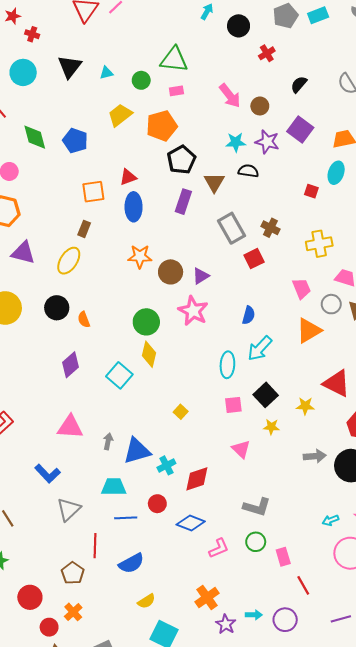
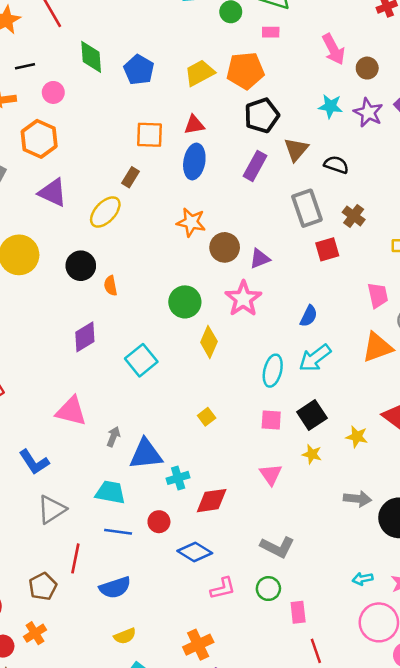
yellow trapezoid: (120, 115) -> (200, 73), moved
black semicircle: (248, 171) -> (336, 165), moved
yellow diamond: (149, 354) -> (209, 342), moved

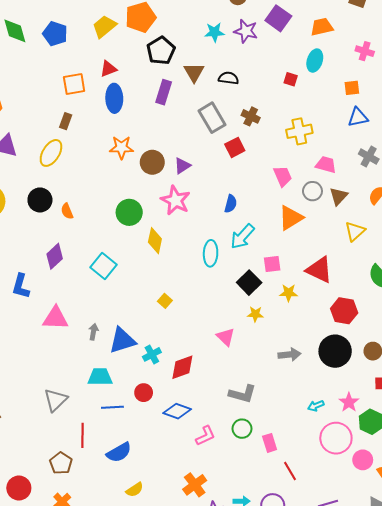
pink square: (271, 420) -> (272, 264), moved
blue L-shape: (34, 462) -> (21, 286), moved, turned 60
gray arrow: (357, 499) -> (289, 355), moved

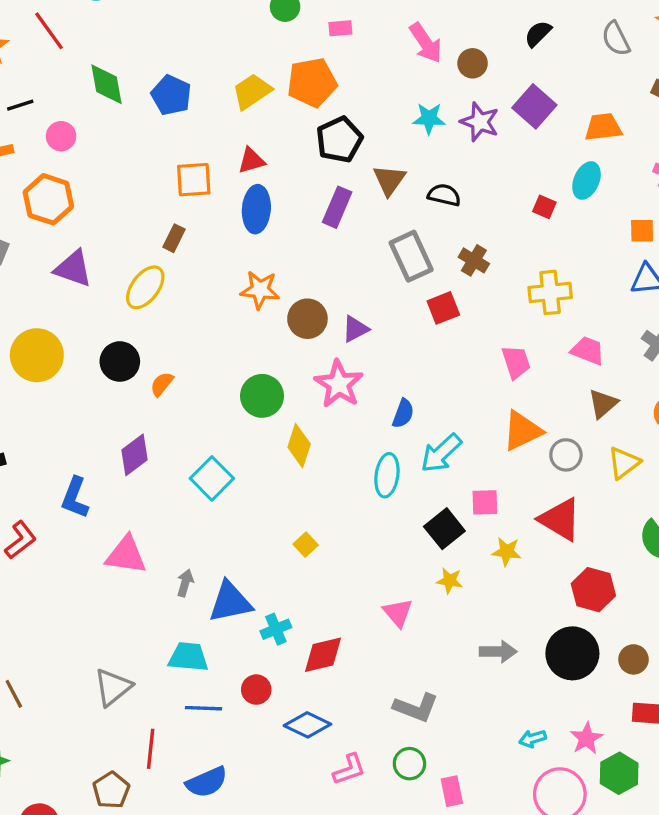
gray circle: (312, 191) -> (566, 455), moved
blue semicircle: (231, 204) -> (403, 413), moved
orange semicircle: (67, 211) -> (162, 384), turned 56

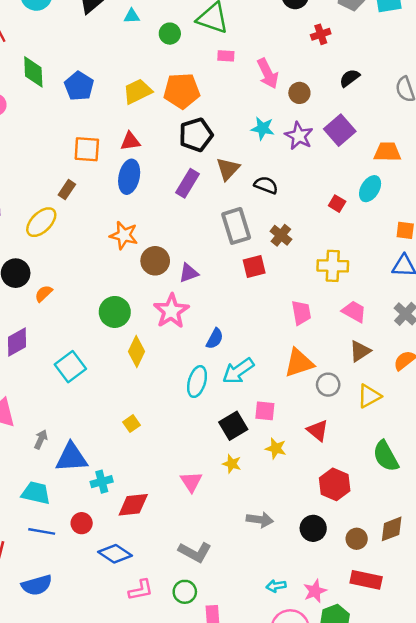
pink rectangle: (340, 28) -> (226, 56), moved
red triangle: (560, 519) -> (318, 430), size x0.7
black circle: (572, 653) -> (313, 528), size x0.7

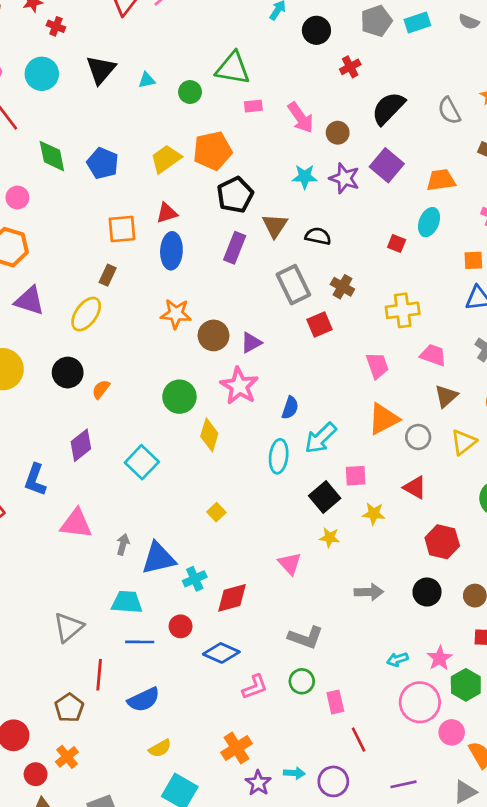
black semicircle: (350, 78) -> (388, 108), size x1.6

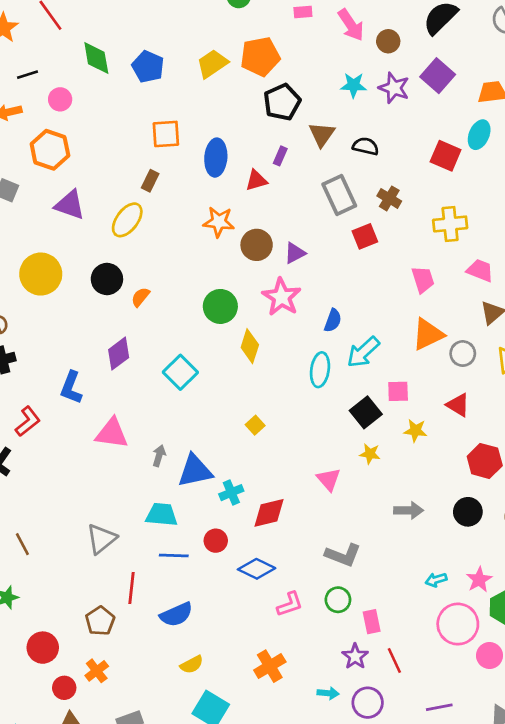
red triangle: (167, 213) -> (256, 180), moved
red square: (397, 244) -> (446, 156), size x1.6
purple rectangle: (235, 248) -> (280, 156), size x0.6
purple star: (258, 783) -> (355, 656), moved

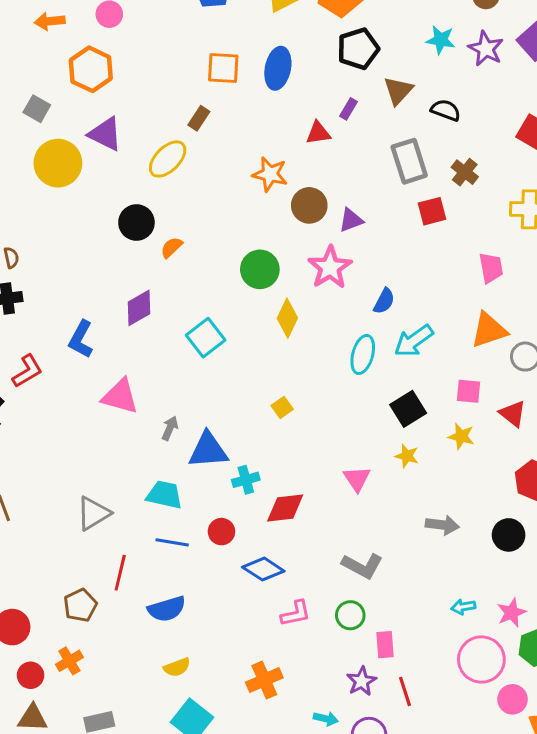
blue ellipse: (216, 158) -> (278, 68), moved
yellow circle: (41, 274) -> (58, 163), moved
pink square: (398, 391) -> (468, 391), moved

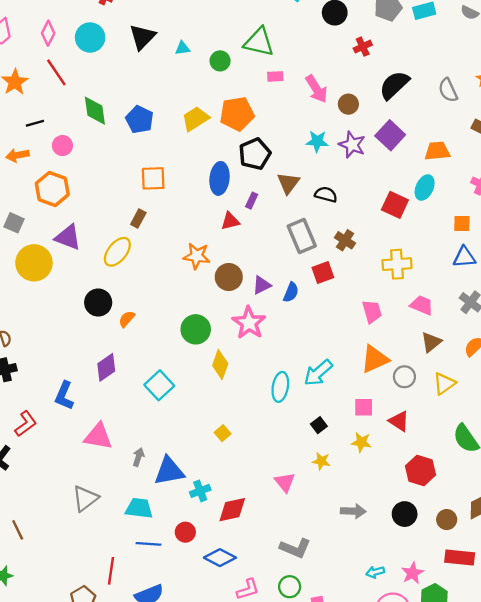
blue ellipse: (278, 68) -> (219, 178), moved
blue semicircle: (384, 301) -> (291, 292), moved
black square: (408, 409) -> (319, 425), size x0.6
gray triangle: (93, 513) -> (85, 498), moved

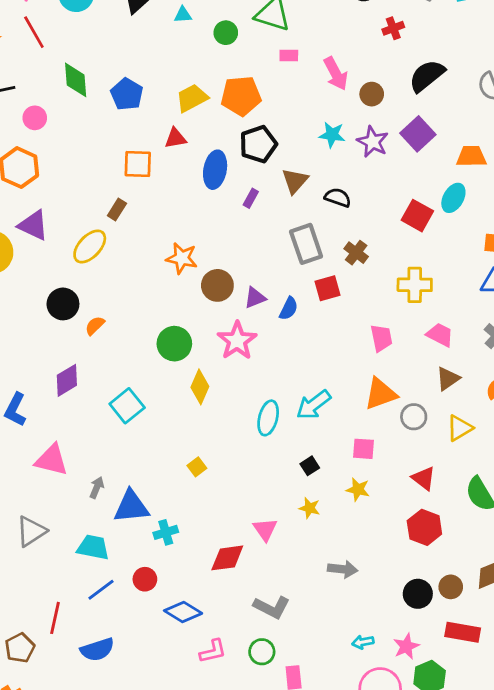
red triangle: (230, 221) -> (175, 138), moved
red triangle: (399, 421) -> (424, 478), moved
red diamond: (232, 510) -> (227, 558), moved
black circle: (405, 514) -> (418, 594), moved
blue line: (148, 544) -> (101, 590), turned -45

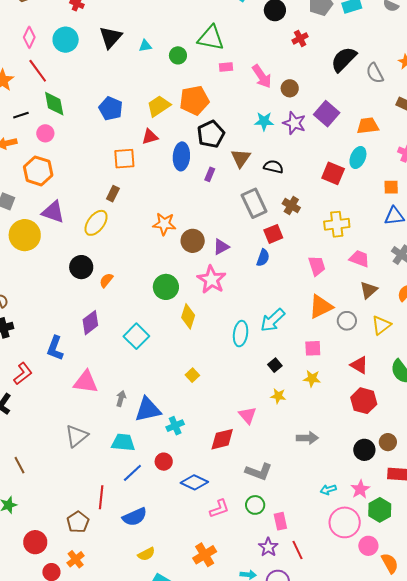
black semicircle: (427, 76) -> (344, 59), moved
green diamond: (76, 80) -> (54, 104), moved
blue semicircle: (289, 309) -> (263, 258), moved

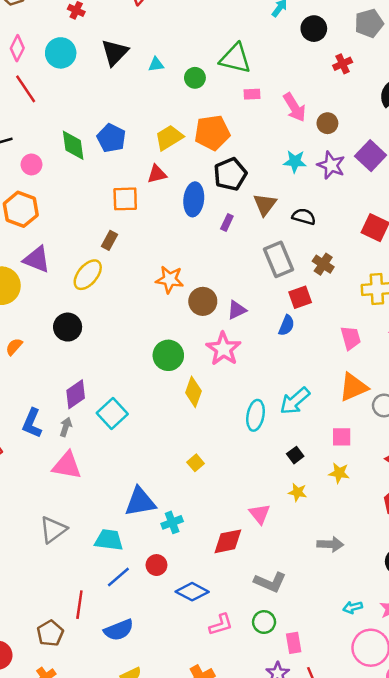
green diamond: (54, 104) -> (73, 145), moved
orange semicircle: (106, 280) -> (14, 347), moved
cyan square: (136, 336) -> (112, 414), moved
gray arrow: (121, 399) -> (66, 427), moved

